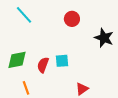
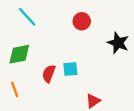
green diamond: (17, 60) -> (19, 54), moved
orange line: (26, 88) -> (15, 89), moved

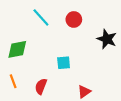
cyan line: (27, 17) -> (41, 17), moved
red semicircle: (49, 74) -> (41, 86), moved

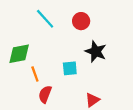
black star: (107, 39) -> (96, 51), moved
orange line: (13, 81) -> (35, 74), moved

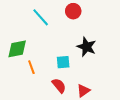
red circle: (81, 21) -> (73, 11), moved
red semicircle: (45, 94) -> (59, 86), moved, turned 119

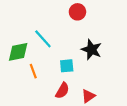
cyan line: (41, 17) -> (43, 39), moved
red semicircle: (59, 86) -> (62, 91), turned 70

